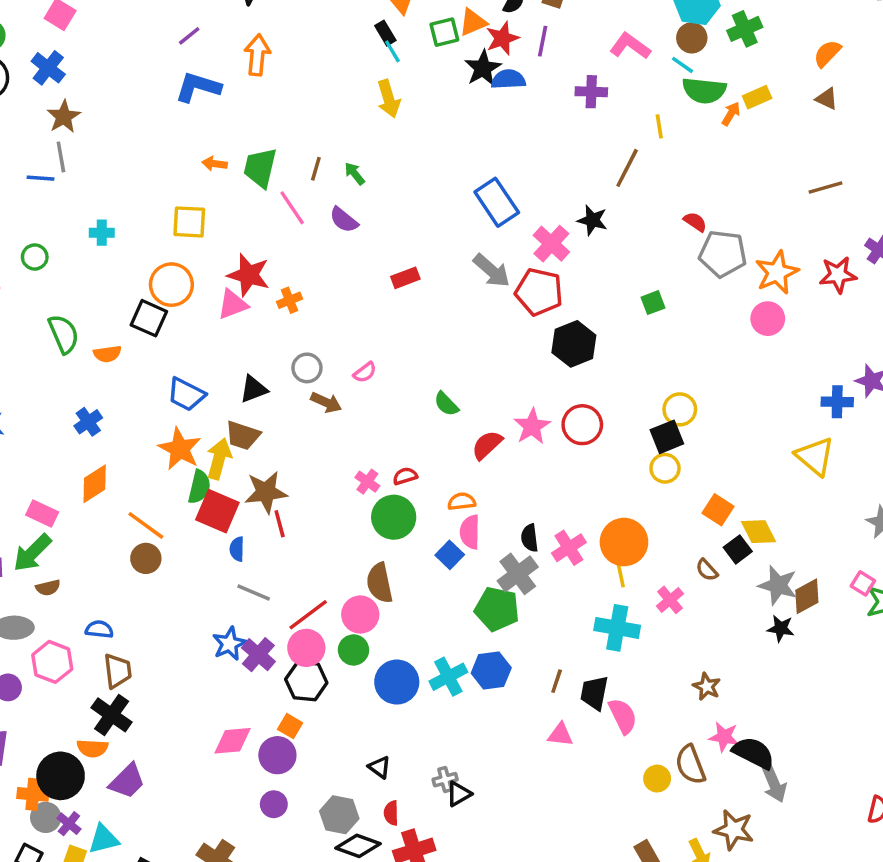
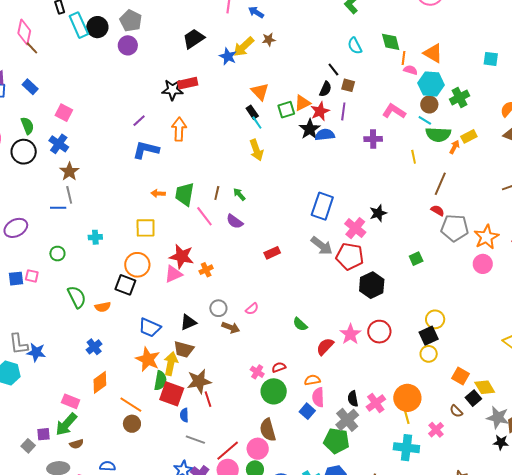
brown line: (627, 168) -> (440, 184), moved
blue rectangle: (497, 202) -> (322, 206), turned 56
black star: (592, 220) -> (378, 213), turned -30

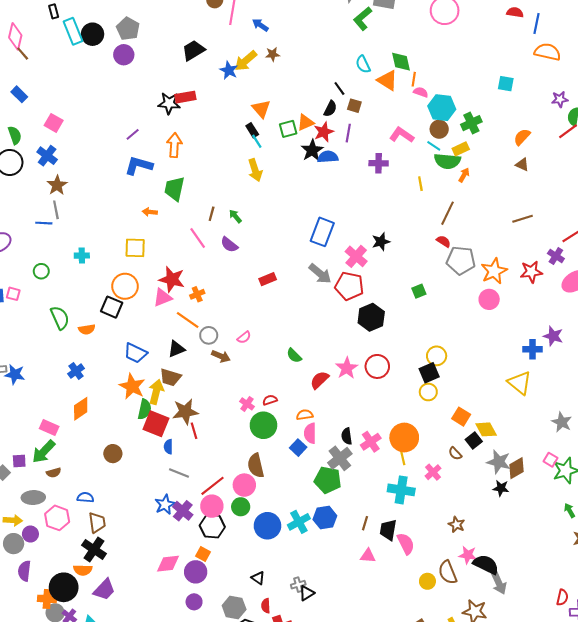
orange triangle: (433, 53) -> (387, 80), moved
yellow rectangle: (469, 136) -> (461, 149), moved
green trapezoid: (185, 194) -> (174, 189), moved
orange line: (131, 405) -> (188, 320), moved

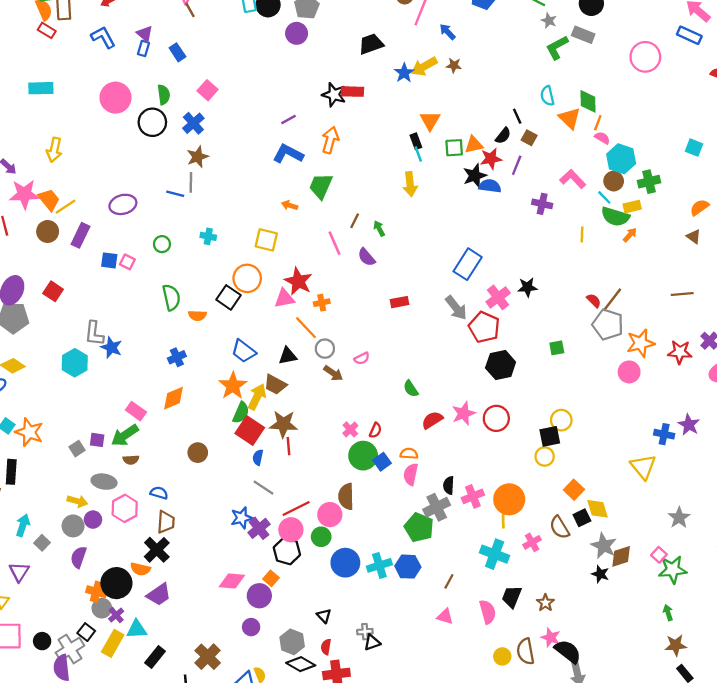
brown line: (447, 213) -> (612, 300), moved
red semicircle: (270, 400) -> (375, 430), turned 120
blue square: (298, 448) -> (382, 462), moved
brown semicircle: (455, 453) -> (559, 527), size x1.5
black trapezoid: (388, 530) -> (512, 597), moved

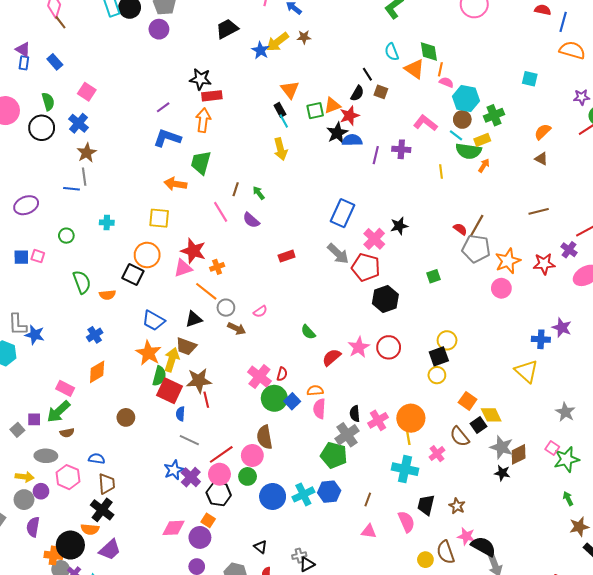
red rectangle: (352, 92) -> (212, 96), moved
purple line: (517, 165) -> (376, 155), moved
orange arrow: (290, 205) -> (175, 184), size x1.5
pink cross: (350, 429) -> (259, 377), size x1.6

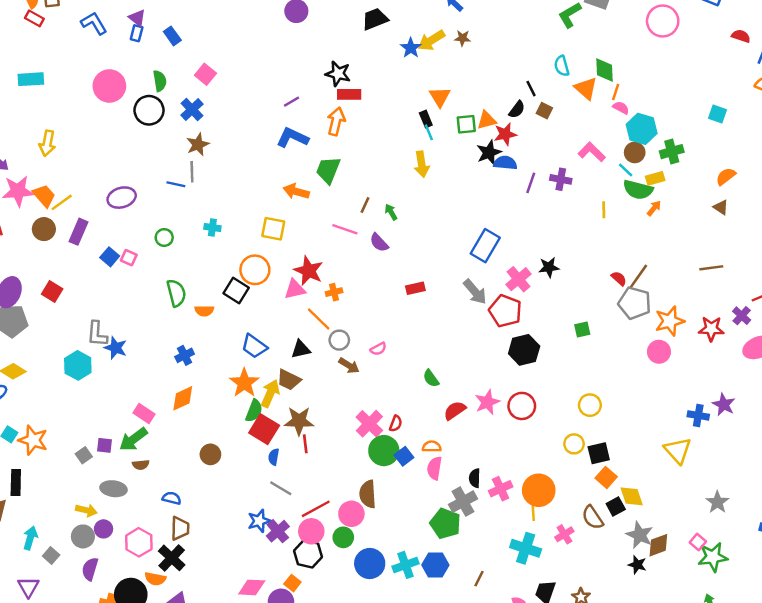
pink line: (221, 212) -> (345, 229), turned -45
blue square: (21, 257) -> (110, 257), turned 35
black square: (439, 356) -> (599, 453), moved
pink hexagon: (68, 477) -> (139, 542), moved

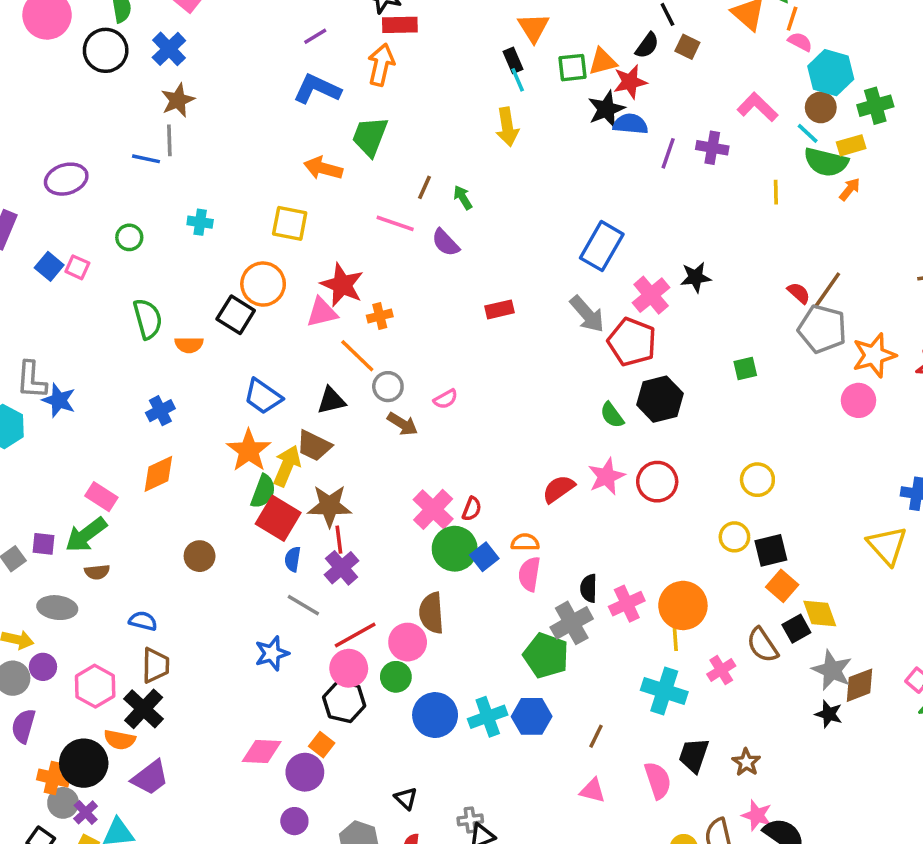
green semicircle: (431, 378) -> (612, 415), moved
purple cross: (278, 531) -> (342, 568), moved

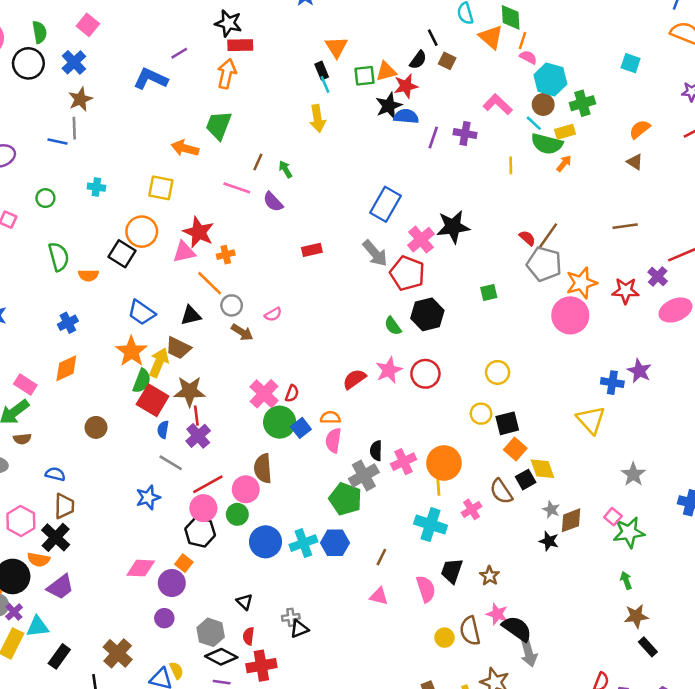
blue L-shape: (317, 89) -> (151, 79), moved
black star: (696, 277) -> (453, 227), size x1.5
pink circle: (858, 400) -> (570, 315), size x1.5
gray star: (832, 670) -> (551, 510), size x0.6

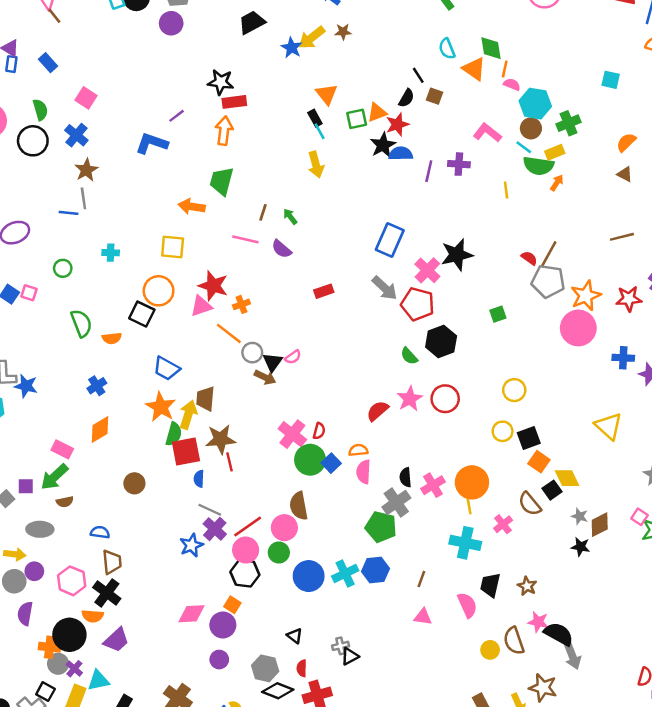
black triangle: (191, 315) -> (273, 362), moved, turned -35
brown trapezoid: (178, 348) -> (205, 399), turned 75
blue cross: (612, 383) -> (623, 358), moved
red square: (153, 400) -> (186, 452), turned -36
purple cross: (198, 436) -> (215, 529), moved

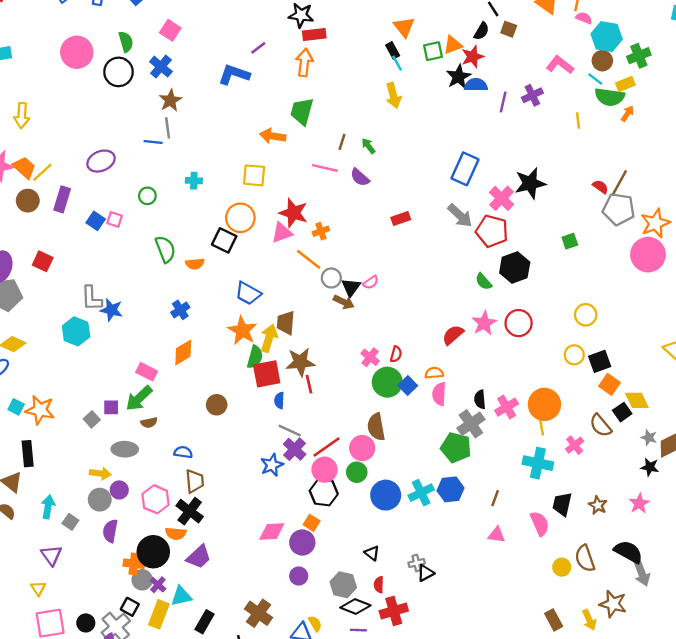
purple cross: (459, 164) -> (532, 95), turned -30
pink cross: (292, 434) -> (370, 357), size x0.7
pink star: (538, 622) -> (639, 503), moved, turned 30

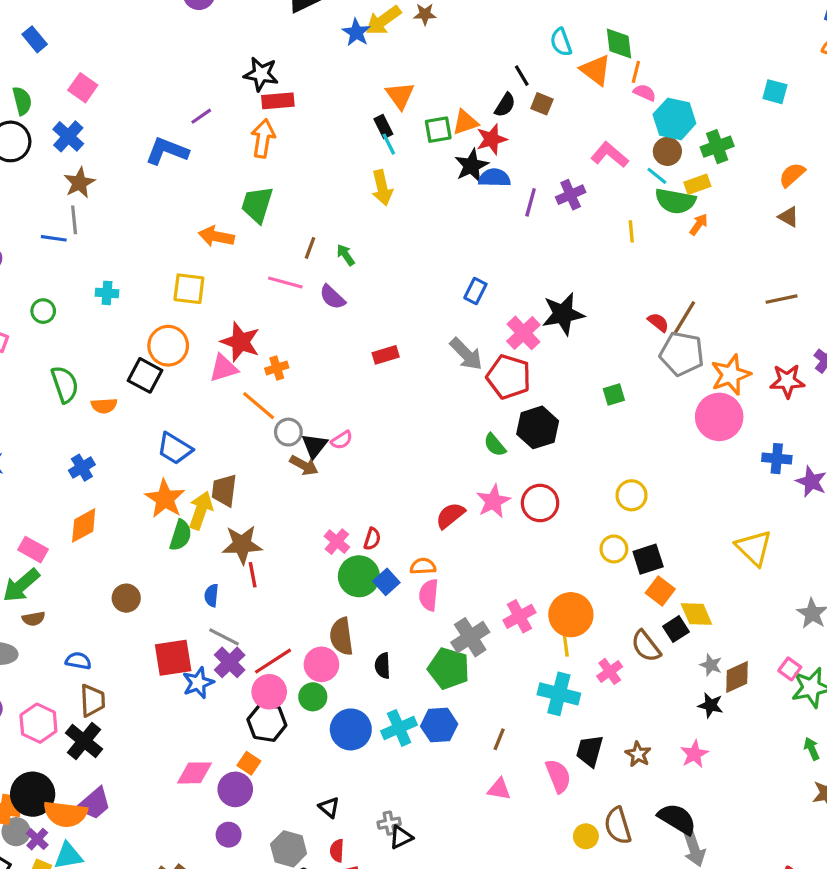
blue rectangle: (465, 169) -> (475, 291), size x0.6
red square: (267, 374) -> (173, 658), moved
black semicircle: (480, 399) -> (383, 666), moved
orange semicircle: (176, 534) -> (65, 814), moved, size x1.5

